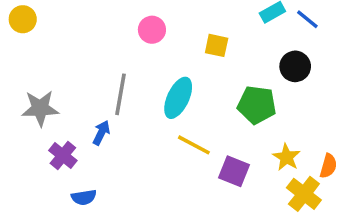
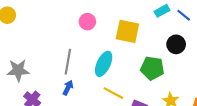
yellow square: (217, 45) -> (127, 31), size x1.6
blue arrow: (101, 133) -> (68, 88), moved

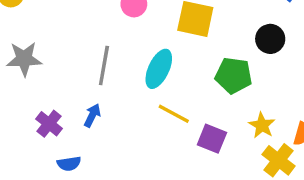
gray star: (18, 70) -> (24, 59), moved
blue arrow: (68, 88) -> (92, 115), moved

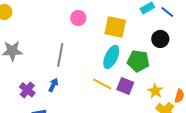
cyan ellipse: (159, 69) -> (111, 57), moved
purple square: (212, 139) -> (125, 86), moved

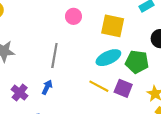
cyan ellipse: (111, 57) -> (108, 58), turned 40

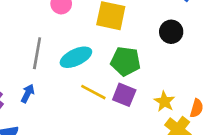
cyan ellipse: (108, 58) -> (76, 57), moved
green pentagon: (137, 62) -> (126, 61), moved

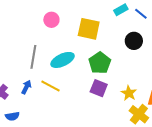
green pentagon: (126, 61) -> (100, 63), turned 30
yellow line: (93, 92) -> (50, 86), moved

